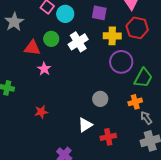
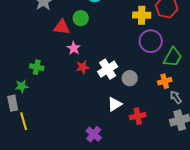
white cross: (78, 42) -> (108, 69), moved
red star: (41, 112) -> (83, 67), moved

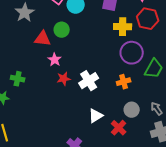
gray circle: (130, 78) -> (132, 110), moved
orange cross: (165, 81) -> (124, 82), moved
red cross: (138, 116) -> (119, 128), turned -35

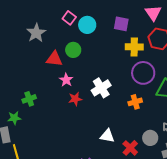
green cross: (18, 79) -> (29, 99), turned -32
white cross: (89, 81) -> (101, 88), moved
gray circle: (132, 110) -> (150, 138), moved
white triangle: (96, 116) -> (107, 136), turned 42

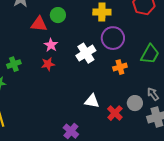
yellow cross: (134, 47) -> (102, 12), moved
purple circle: (143, 73) -> (113, 38), moved
red star: (75, 99) -> (48, 64), moved

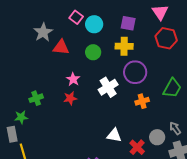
green circle: (58, 15) -> (93, 52), moved
red triangle: (39, 24) -> (61, 47), moved

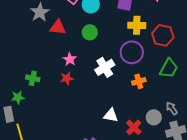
red hexagon: (166, 38) -> (163, 35), moved
yellow cross: (124, 46) -> (137, 25), moved
green cross: (36, 98) -> (33, 78), turned 32

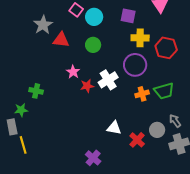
green trapezoid: (169, 68) -> (164, 91), moved, turned 45
red star: (67, 78) -> (87, 86), moved

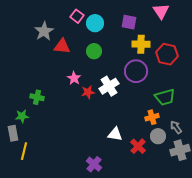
orange cross: (142, 94) -> (152, 117), moved
yellow line: (23, 145) -> (24, 151), turned 30

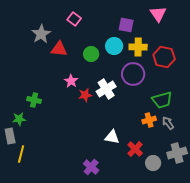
cyan circle: (95, 23) -> (114, 46), moved
gray arrow: (176, 127) -> (168, 123), moved
gray circle: (158, 136) -> (153, 163), moved

